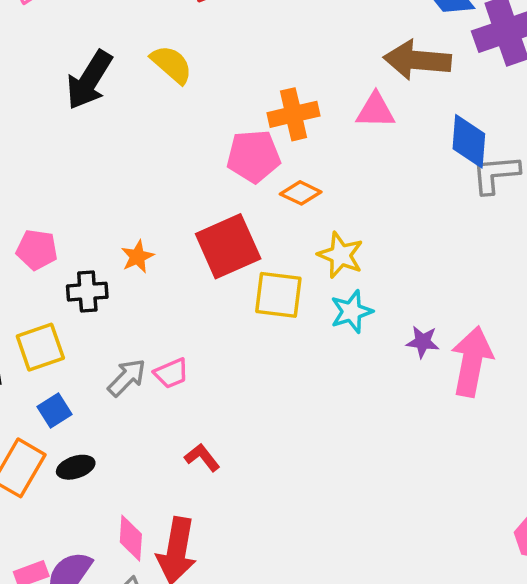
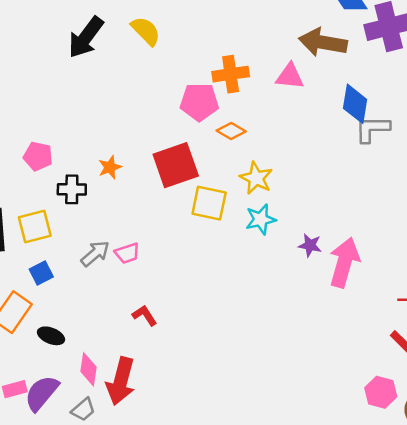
black ellipse: (76, 467) -> (51, 336), moved, turned 35

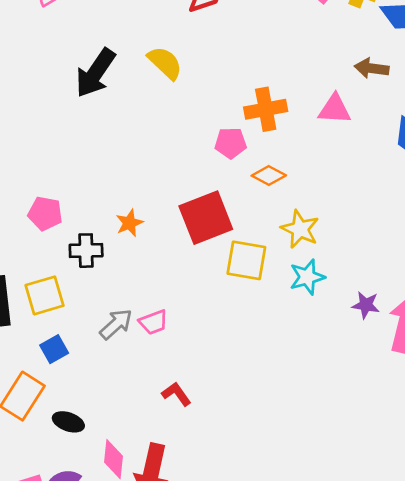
brown arrow: (323, 42) -> (372, 68), size x0.6
pink pentagon: (199, 102) -> (231, 143), size x0.7

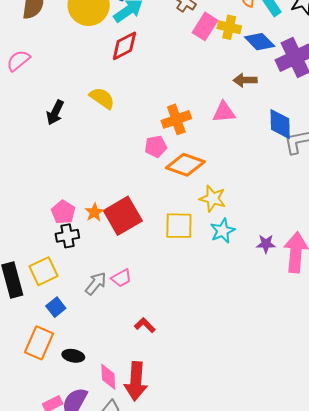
black arrow: (95, 73) -> (55, 112), size x0.7
orange diamond: (269, 175) -> (185, 165), size x1.6
pink pentagon: (45, 214) -> (63, 212), moved, turned 30
red square: (206, 218) -> (123, 216), moved

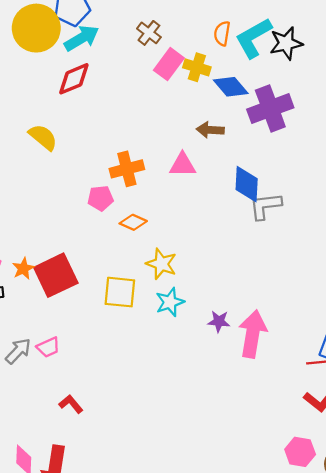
orange diamond: (185, 165) -> (133, 222), size x0.6

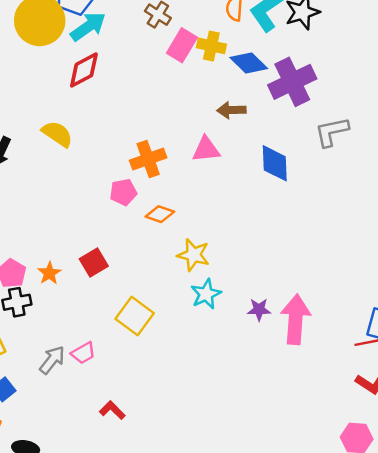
gray L-shape: (265, 206) -> (332, 132), moved
red square: (56, 275) -> (94, 263), moved, size x0.6
yellow square: (120, 292) -> (135, 316), moved, turned 36

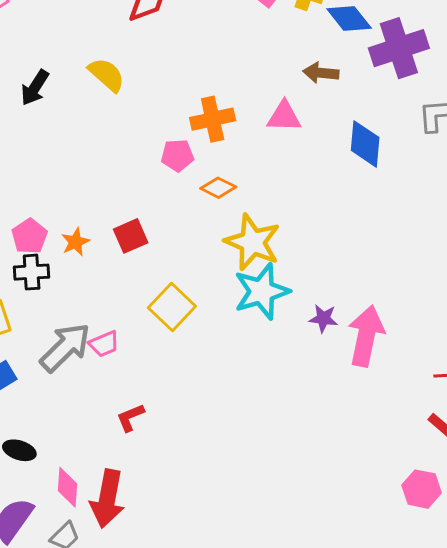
yellow star: (193, 255) -> (252, 242), size x1.4
cyan star: (206, 294) -> (262, 291), size x1.5
gray arrow: (52, 360) -> (65, 347), size x1.5
red L-shape: (112, 410) -> (130, 417), turned -75

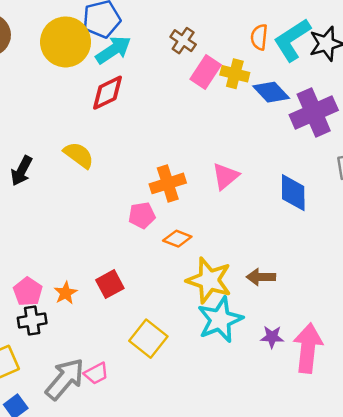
brown arrow: (321, 73) -> (261, 277), moved
pink triangle: (284, 117) -> (226, 176), turned -36

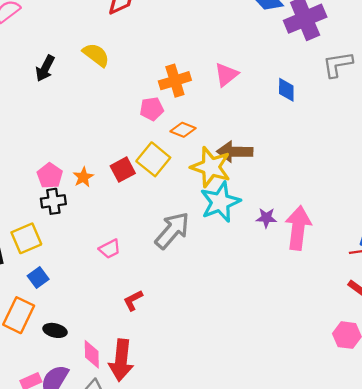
blue diamond: (293, 193) -> (286, 90), size x0.7
brown arrow: (261, 277) -> (235, 152), moved, size x1.4
yellow square: (148, 339) -> (153, 159), moved
gray arrow: (65, 379) -> (172, 230), moved

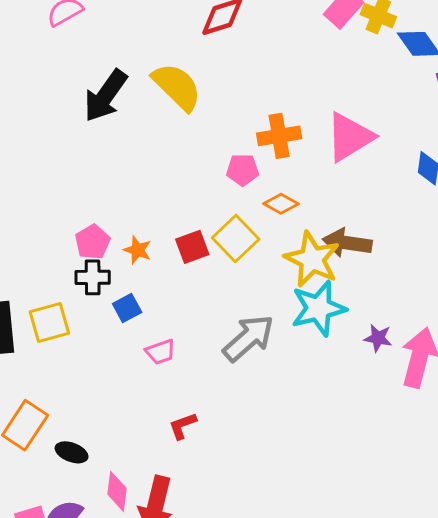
yellow semicircle: (96, 55) -> (177, 87), size x1.4
black arrow: (45, 68) -> (106, 96), size x1.5
pink triangle: (226, 75) -> (350, 137), size x1.5
orange star: (83, 177) -> (138, 250), turned -30
blue square: (38, 278) -> (127, 308), moved

